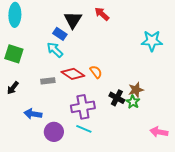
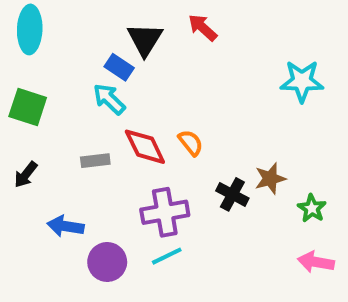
red diamond: (73, 74) -> (145, 147), turned 30
green star: (133, 102) -> (312, 208), moved
cyan line: (84, 129) -> (167, 256), turned -49

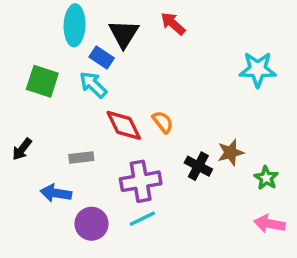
cyan ellipse: (30, 29) -> (75, 25), moved
green square: (28, 107) -> (42, 81), moved
gray rectangle: (95, 161) -> (81, 158), moved

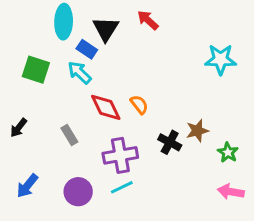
gray rectangle: (81, 158) -> (69, 135), turned 66
blue arrow: (56, 193) -> (27, 186), moved, turned -60

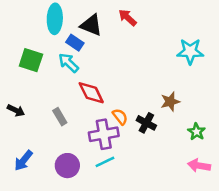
black triangle: (106, 29) -> (91, 25), turned -40
orange semicircle: (139, 104) -> (120, 117), moved
black arrow: (19, 128) -> (16, 110), turned -102
brown star: (197, 131) -> (170, 102), moved

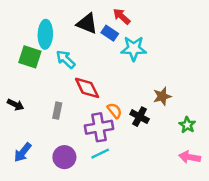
cyan ellipse: (55, 19) -> (45, 34), moved
blue rectangle: (75, 43) -> (110, 33), moved
cyan star: (190, 51) -> (134, 49), moved
gray rectangle: (60, 117) -> (57, 111), turned 42

